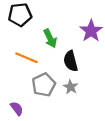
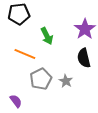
black semicircle: (71, 61) -> (84, 58), moved

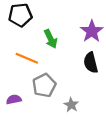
gray star: (66, 81) -> (71, 105), moved
purple semicircle: (16, 101) -> (14, 99), moved, turned -64

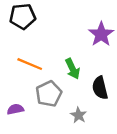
green arrow: (51, 39) -> (73, 69), moved
black semicircle: (91, 63) -> (100, 88), moved

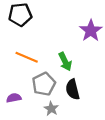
black semicircle: (100, 88) -> (73, 89), moved
gray star: (79, 115) -> (51, 109), moved

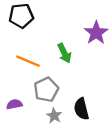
green arrow: (65, 62) -> (64, 53), moved
black semicircle: (73, 89) -> (81, 109), moved

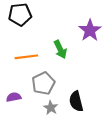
orange line: (28, 61) -> (26, 57), turned -30

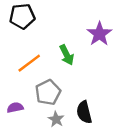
orange line: (26, 57) -> (29, 63), turned -30

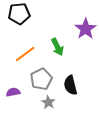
black semicircle: (84, 112) -> (70, 85), moved

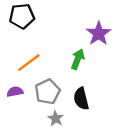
green arrow: (57, 47) -> (78, 59), moved, turned -132
purple semicircle: (13, 92) -> (15, 92), moved

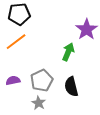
orange line: (29, 63) -> (16, 42), moved
gray star: (56, 118) -> (39, 103), moved

